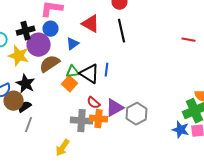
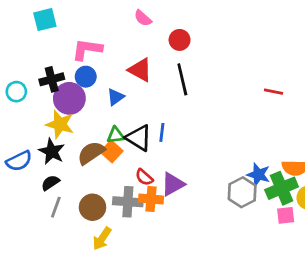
yellow star: (19, 56) -> (60, 124), moved
brown semicircle: (50, 64) -> (91, 153), moved
brown circle: (14, 101) -> (92, 207), moved
gray hexagon: (137, 114) -> (242, 192), moved
blue star: (181, 130) -> (258, 175), moved

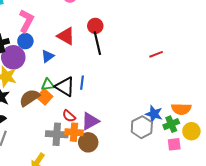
red circle: (180, 40) -> (95, 26), moved
pink L-shape: (87, 49) -> (26, 21), turned 110
red line: (273, 92) -> (156, 54), moved, turned -32
green cross: (282, 188) -> (171, 124), size x0.7
brown circle: (92, 207) -> (88, 142), moved

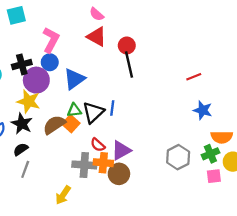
red triangle: (66, 36) -> (97, 37), moved
blue triangle: (48, 56) -> (74, 79), size x1.5
black triangle: (65, 87) -> (93, 112), turned 45
blue star: (154, 114) -> (203, 110), moved

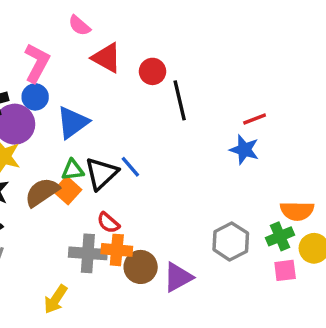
pink semicircle: (97, 14) -> (79, 26), moved
black line: (129, 64) -> (180, 100), moved
blue line: (112, 108) -> (130, 167), turned -48
blue star: (203, 110) -> (244, 150), moved
purple triangle: (121, 150) -> (178, 277), moved

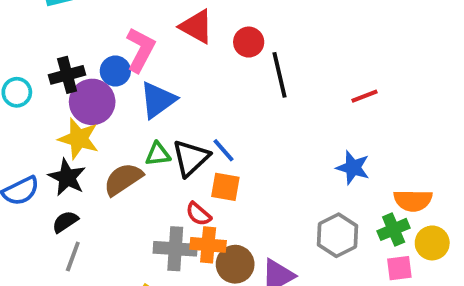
pink L-shape: (37, 63) -> (140, 50), moved
blue star: (244, 150) -> (353, 168), moved
orange square: (67, 190) -> (225, 187), moved, turned -32

